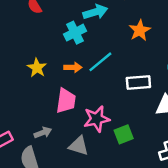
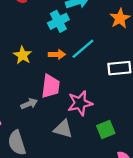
gray arrow: (43, 133) -> (29, 104), moved
green square: (124, 134) -> (106, 129), moved

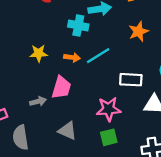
cyan cross: (58, 21) -> (78, 25), turned 30
yellow star: (23, 55) -> (39, 53), turned 30
pink star: (80, 103) -> (109, 109), moved

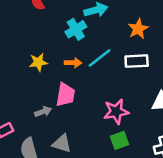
cyan cross: (78, 25) -> (76, 29), turned -36
white rectangle: (131, 80) -> (137, 61), moved
gray triangle: (67, 131) -> (62, 144), moved

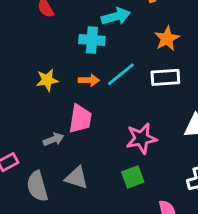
cyan cross: (76, 29) -> (92, 40), turned 36
green square: (120, 140) -> (133, 177), moved

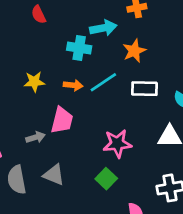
orange star: (167, 39) -> (134, 51), moved
green square: (133, 177) -> (106, 179), turned -30

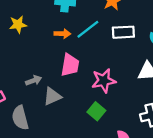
yellow star: (34, 82) -> (18, 25), moved
pink trapezoid: (62, 120) -> (70, 65), moved
gray triangle: (54, 175) -> (52, 96), moved, turned -42

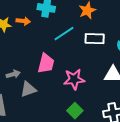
orange arrow: (62, 34) -> (23, 21), moved
green square: (96, 111) -> (75, 111), moved

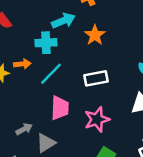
cyan line: (64, 34) -> (51, 74), moved
white rectangle: (95, 39) -> (96, 78), moved

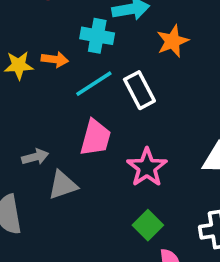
white rectangle: (96, 78) -> (139, 90), moved, turned 60
pink star: (97, 119) -> (147, 167), turned -30

